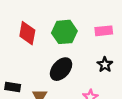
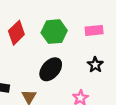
red diamond: (27, 33) -> (16, 33), turned 35

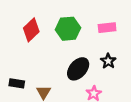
black ellipse: (51, 69) -> (78, 69), moved

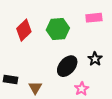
pink rectangle: (107, 28) -> (94, 18), moved

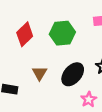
brown triangle: (35, 88) -> (40, 73), moved

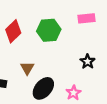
black ellipse: (73, 74) -> (43, 88), moved

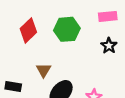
black star: (88, 61) -> (109, 46), moved

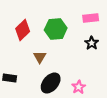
brown triangle: (44, 70) -> (40, 57), moved

